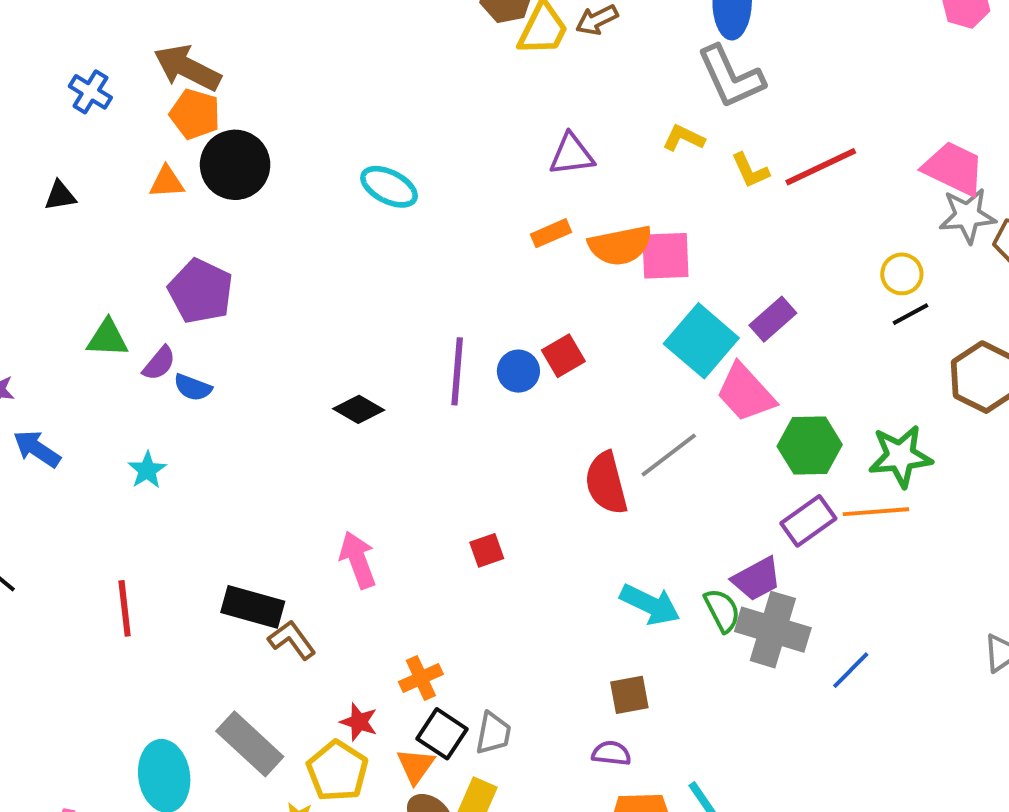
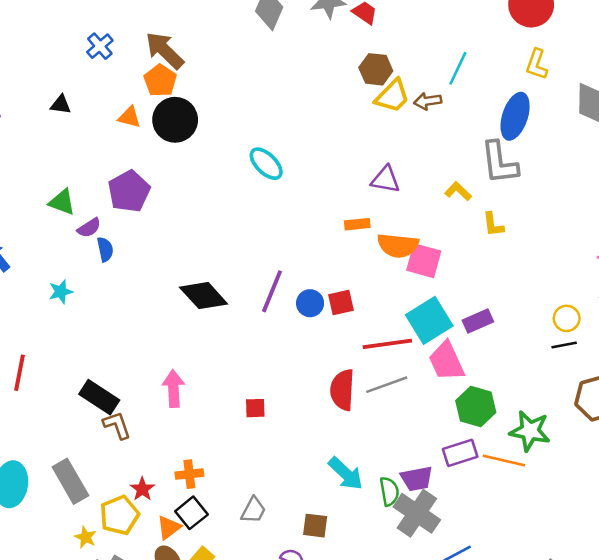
red line: (821, 167) -> (387, 344), moved
blue semicircle: (193, 387) -> (105, 249), turned -140
black diamond: (359, 409) -> (204, 296), size x1.5
gray trapezoid: (493, 733) -> (253, 510), moved

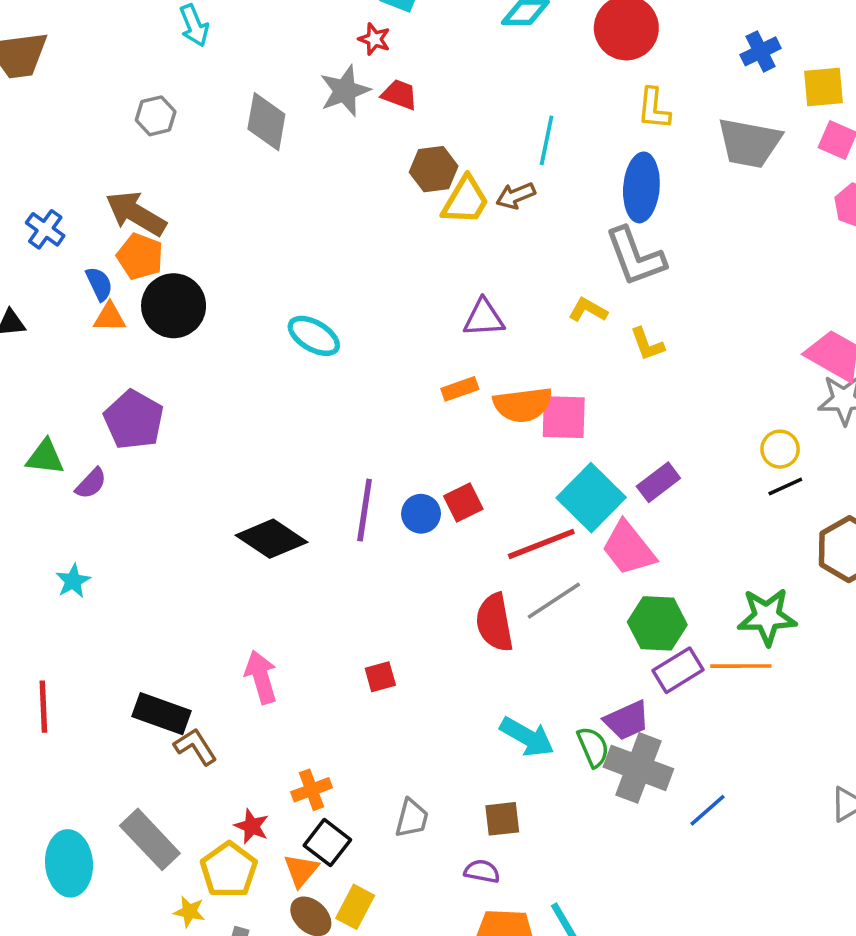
blue semicircle: (105, 249) -> (99, 284), moved
green hexagon: (476, 406) -> (657, 623), moved

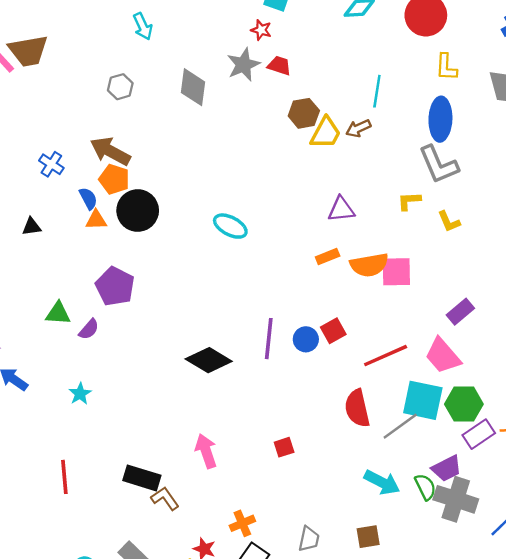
yellow L-shape: (588, 310) -> (409, 201), turned -30
cyan square: (591, 498) -> (423, 400), moved, turned -30
gray line: (554, 601) -> (400, 426), moved

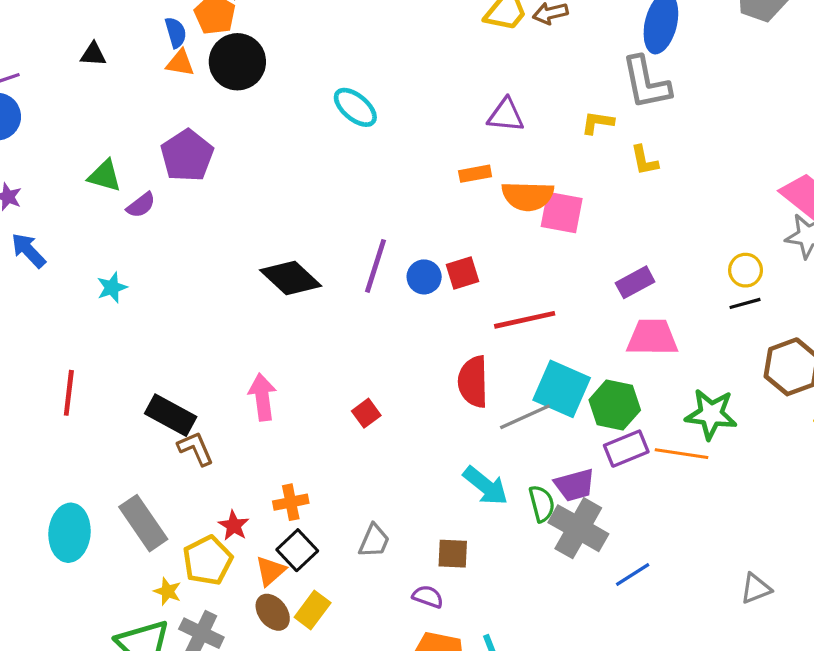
pink trapezoid: (443, 356) -> (652, 337), moved, turned 120
red square: (284, 447) -> (366, 413), turned -30

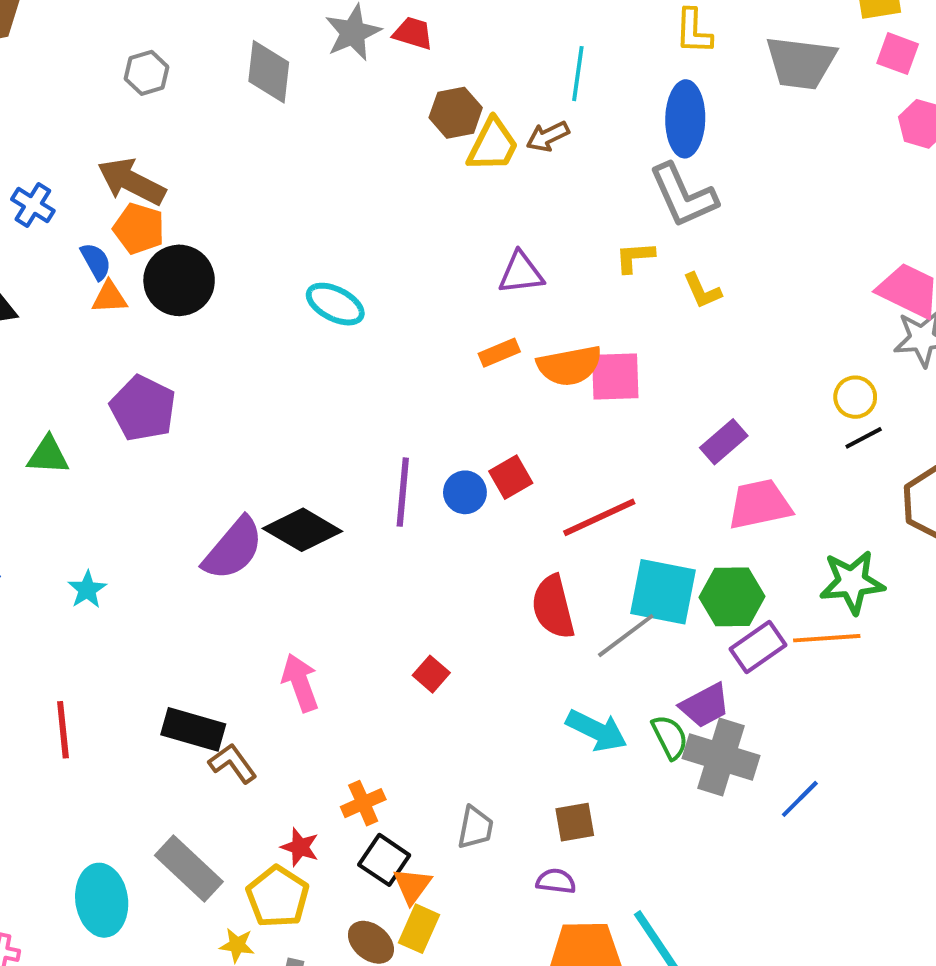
purple semicircle: (141, 205) -> (233, 549), moved, size x1.8
orange triangle: (271, 571) -> (412, 886), moved

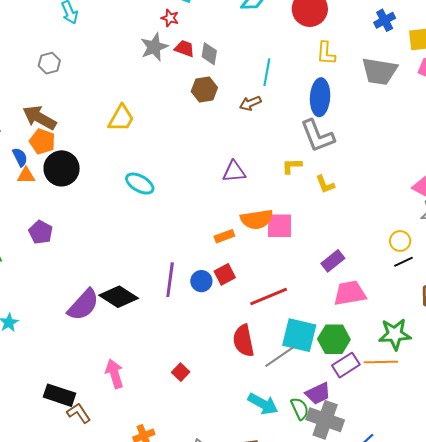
gray diamond: (269, 72) -> (209, 54), moved, size x0.7
yellow trapezoid: (493, 145) -> (121, 118), moved
orange rectangle: (499, 353) -> (224, 236), moved
purple pentagon: (143, 408) -> (41, 232), size x0.7

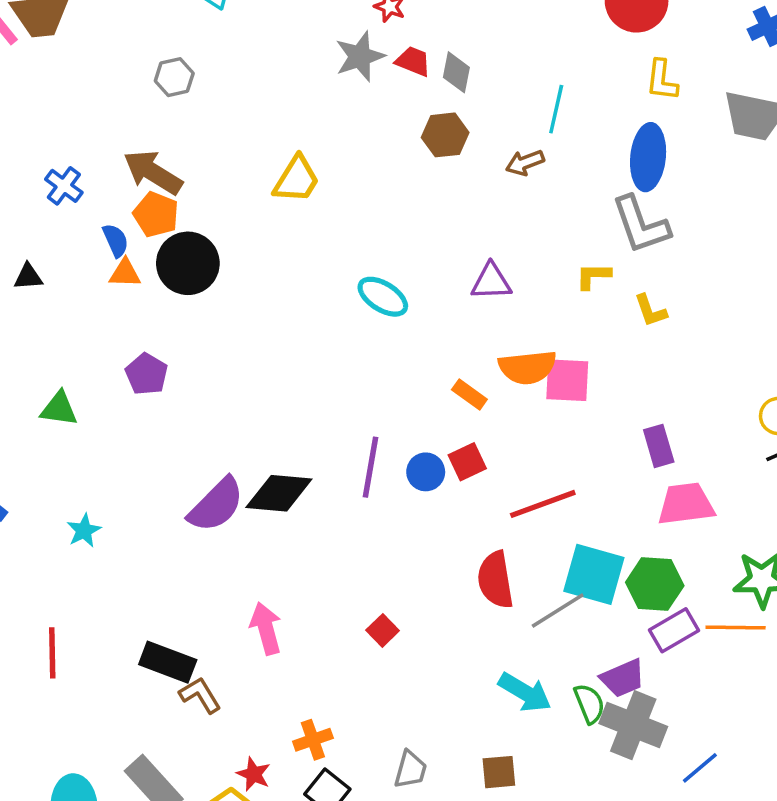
cyan ellipse: (140, 184) -> (383, 297), moved
orange rectangle: (224, 236) -> (469, 395), turned 54
purple rectangle: (333, 261) -> (659, 446), turned -70
black diamond: (119, 297) -> (279, 493), turned -30

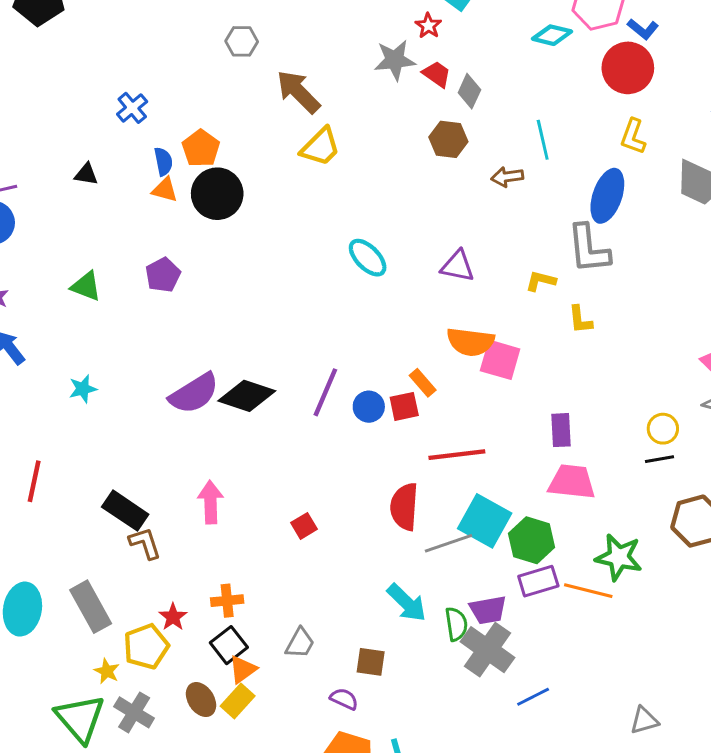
cyan line: (556, 109) -> (543, 140), turned -39
brown arrow: (153, 172) -> (298, 92), moved
orange rectangle: (469, 395) -> (423, 383), moved

